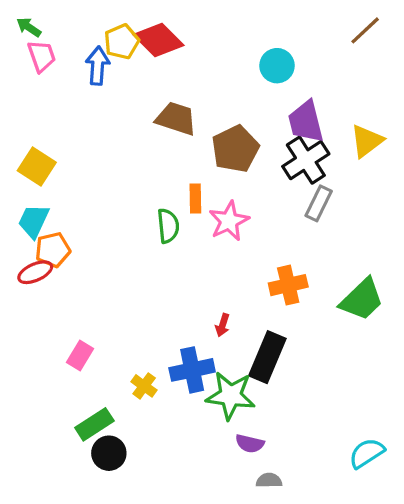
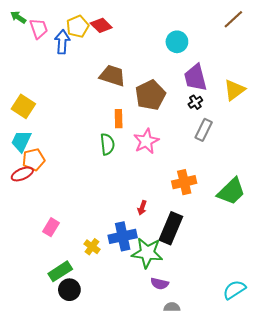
red diamond: (158, 40) -> (101, 25), size x0.7
pink trapezoid: (42, 56) -> (39, 28), moved
black cross: (306, 160) -> (195, 102), size x0.5
orange rectangle: (195, 199) -> (119, 119), moved

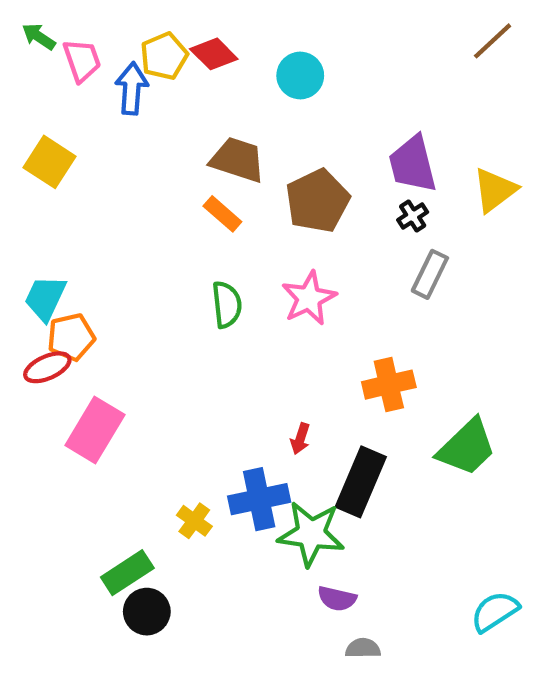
cyan circle: (177, 42) -> (300, 76), moved
yellow square: (23, 106) -> (50, 162), moved
orange rectangle: (119, 119) -> (222, 214), moved, turned -48
green trapezoid: (231, 191) -> (467, 447), moved
pink rectangle: (51, 227) -> (95, 430), moved, size x1.6

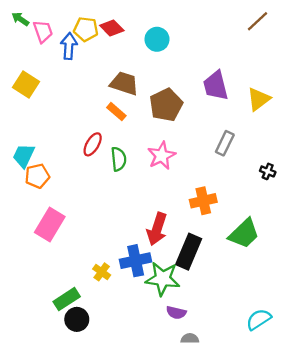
yellow pentagon: (164, 56) -> (86, 29), turned 30
black cross: (413, 216) -> (268, 171), moved, turned -35
red ellipse: (47, 367) -> (93, 144), moved, turned -35
red arrow: (300, 439) -> (157, 229), size x2.0

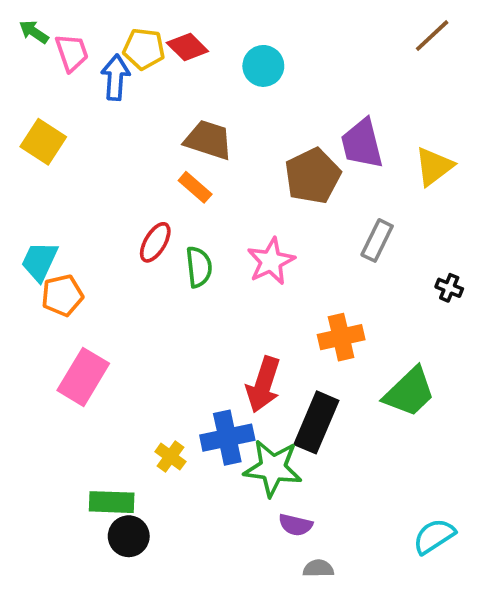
brown pentagon: (166, 105) -> (313, 176), moved
green rectangle: (67, 299) -> (112, 502), turned 35

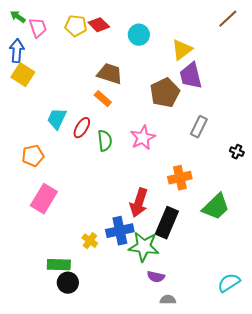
blue arrow: (115, 77) -> (17, 51), moved
yellow triangle: (434, 166) -> (182, 50), moved
cyan trapezoid: (40, 261) -> (57, 119), moved

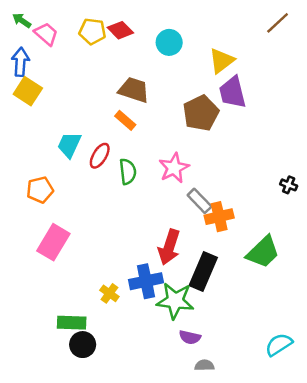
pink trapezoid: (38, 28) -> (46, 34), turned -30
gray rectangle: (199, 127) -> (200, 201), moved, turned -70

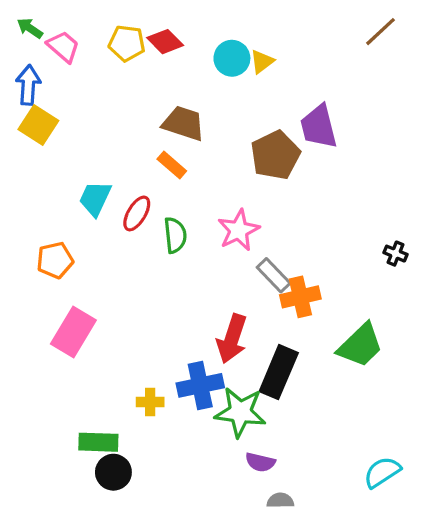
yellow triangle: (222, 61) -> (262, 62), moved, size x0.7
yellow cross: (109, 293) -> (150, 402), turned -36

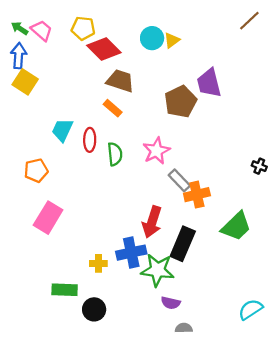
green arrow: (30, 28) -> (20, 28), moved
red diamond: (165, 42) -> (104, 49), moved, size x1.4
red ellipse: (137, 213) -> (90, 140), turned -30
black circle: (113, 472) -> (94, 309), moved

